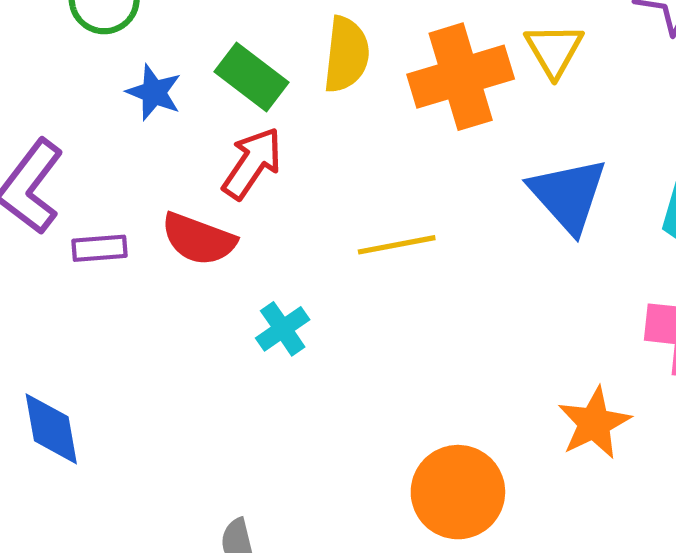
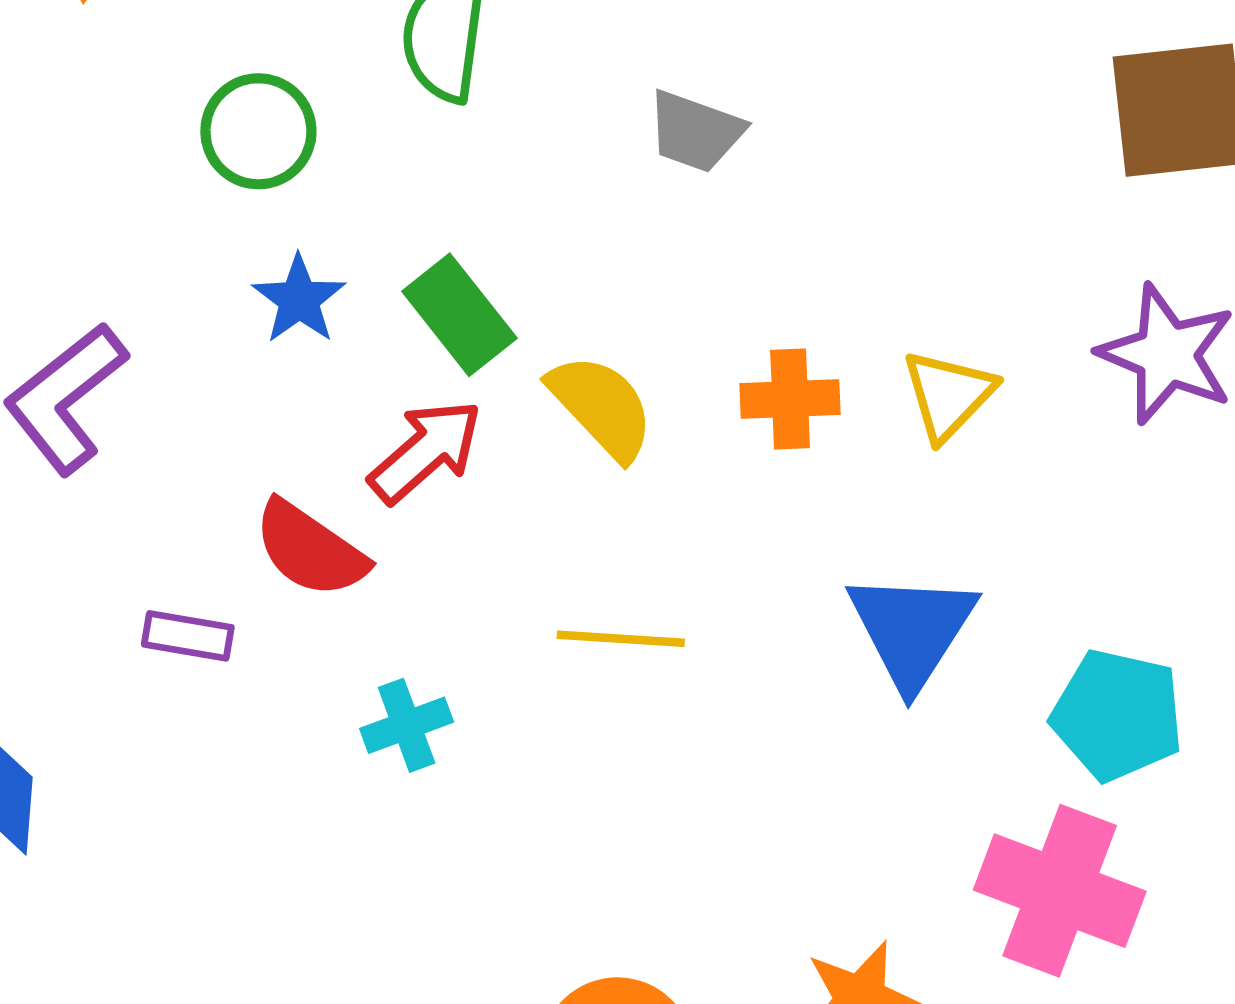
yellow semicircle: (346, 55) -> (601, 407), moved, turned -64
orange cross: (461, 77) -> (790, 399), size x0.6
purple rectangle: (99, 248) -> (188, 636), moved

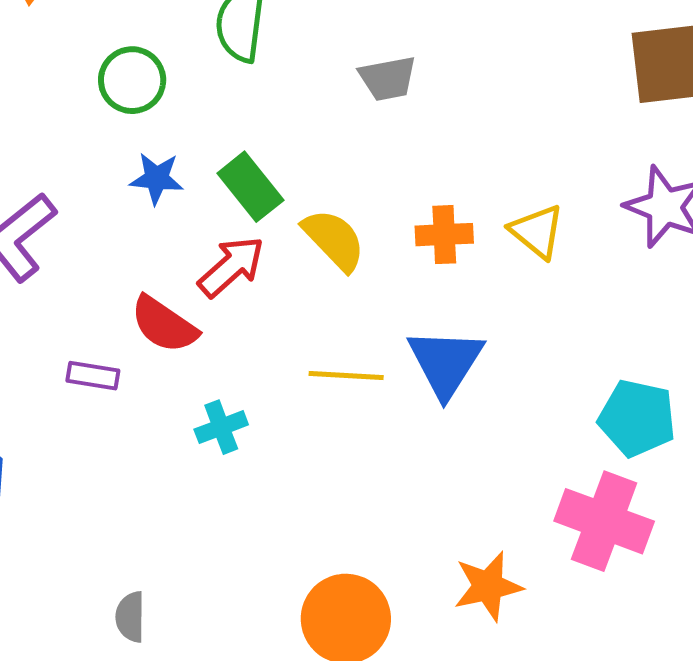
gray trapezoid: (695, 131) -> (388, 78), turned -30
blue star: (299, 299) -> (157, 178), turned -30
yellow triangle: (948, 395) -> (537, 232), turned -34
blue triangle: (912, 630) -> (446, 362), moved

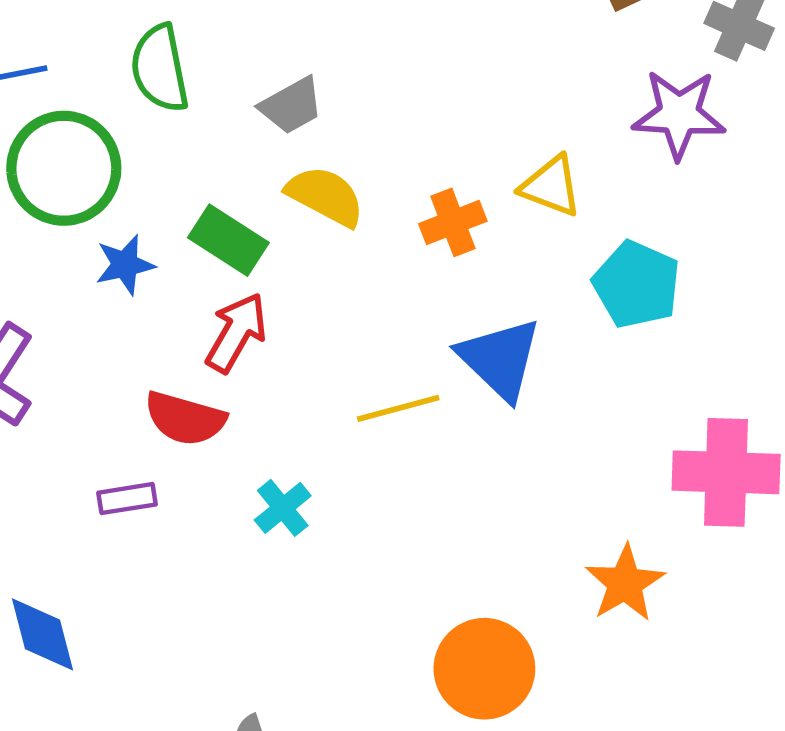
gray trapezoid: (388, 78) -> (291, 106), moved
green circle: (132, 80) -> (64, 168), size x1.5
yellow semicircle: (334, 240) -> (325, 196), moved
cyan pentagon: (637, 418) -> (637, 284), moved, turned 30

